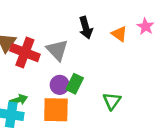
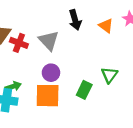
red cross: (25, 53) -> (19, 43), size x0.7
green rectangle: (75, 84) -> (84, 90), moved
green triangle: (112, 101) -> (109, 75), moved

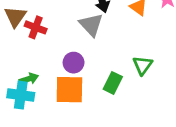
gray triangle: (49, 41) -> (91, 25), moved

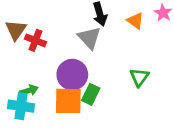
purple circle: (74, 63) -> (72, 75), size x1.5
green rectangle: (113, 83) -> (91, 94), moved

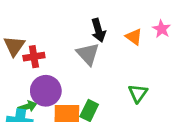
red cross: (35, 40) -> (34, 57), turned -30
purple circle: (72, 75) -> (46, 91), moved

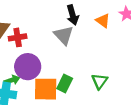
green triangle: (138, 93) -> (100, 81), moved

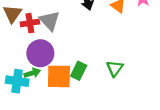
gray triangle: (64, 35) -> (50, 21), moved
green arrow: (12, 80) -> (32, 73), moved

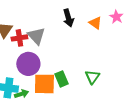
green rectangle: (79, 71) -> (61, 79), turned -49
green arrow: (32, 73) -> (21, 94), moved

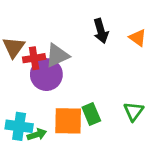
gray triangle: (36, 36) -> (57, 55), turned 48
purple circle: (28, 64) -> (46, 75), moved

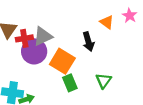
black arrow: (101, 31) -> (88, 42), moved
orange square: (68, 121) -> (62, 61), moved, turned 30

